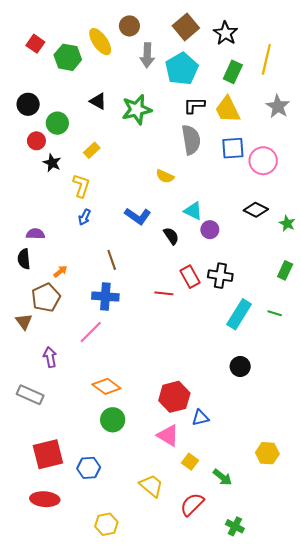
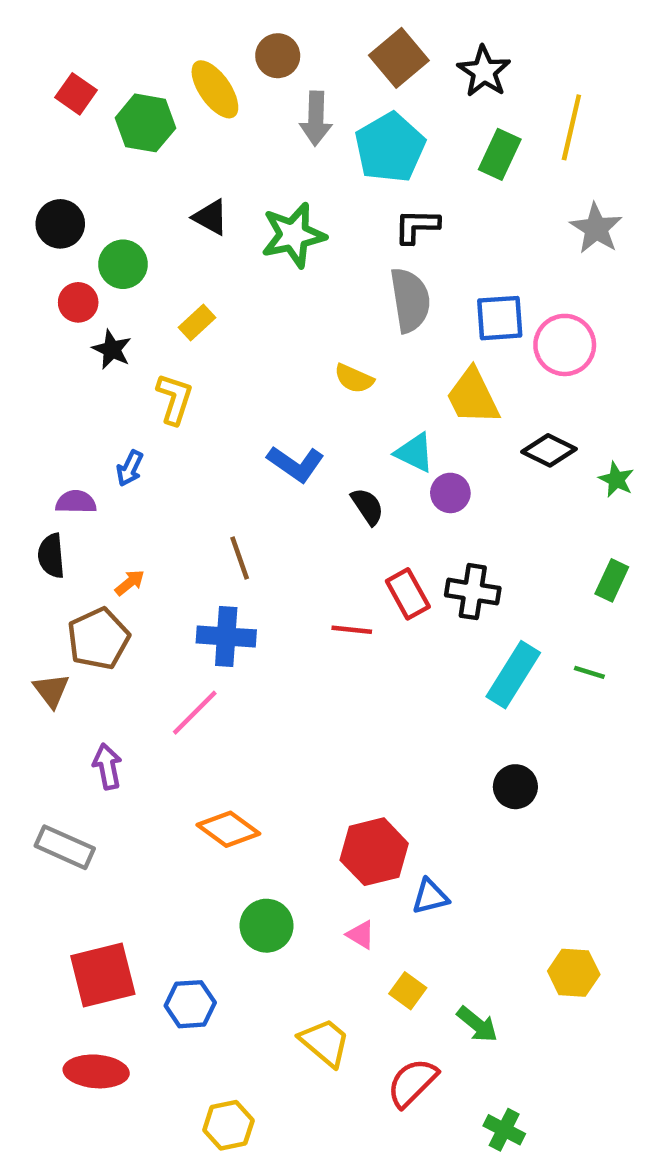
yellow trapezoid: (228, 110) -> (473, 397), moved
blue arrow: (84, 217) -> (130, 468), moved
green circle: (113, 420) -> (267, 926), moved
pink triangle: (168, 435) -> (361, 935), size x0.6

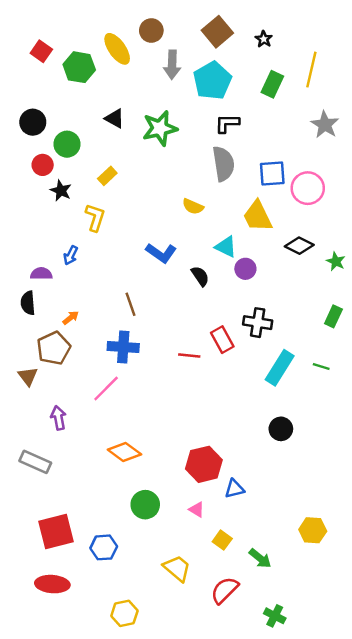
black star: (484, 71) -> (264, 39), size x0.6
red rectangle: (408, 594) -> (222, 340), moved
red line: (352, 630) -> (189, 356), moved

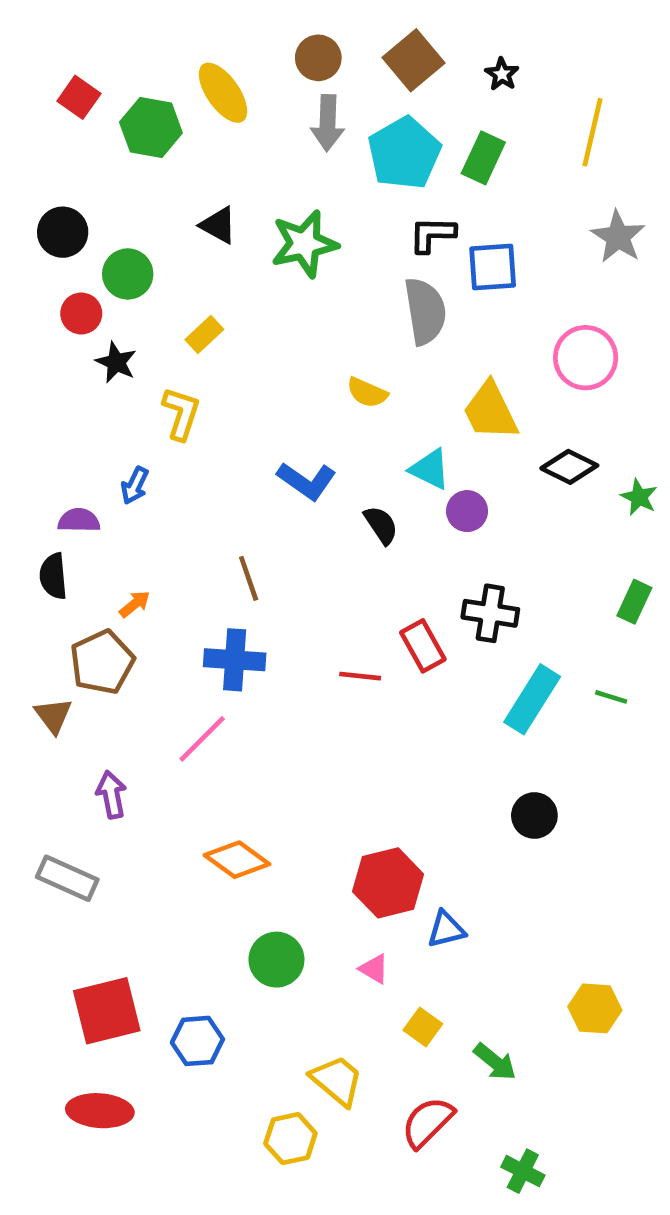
brown circle: (151, 30) -> (318, 58), moved
green rectangle: (272, 84) -> (483, 158), moved
blue square: (272, 173) -> (493, 267), moved
yellow hexagon: (124, 613) -> (290, 1139), moved

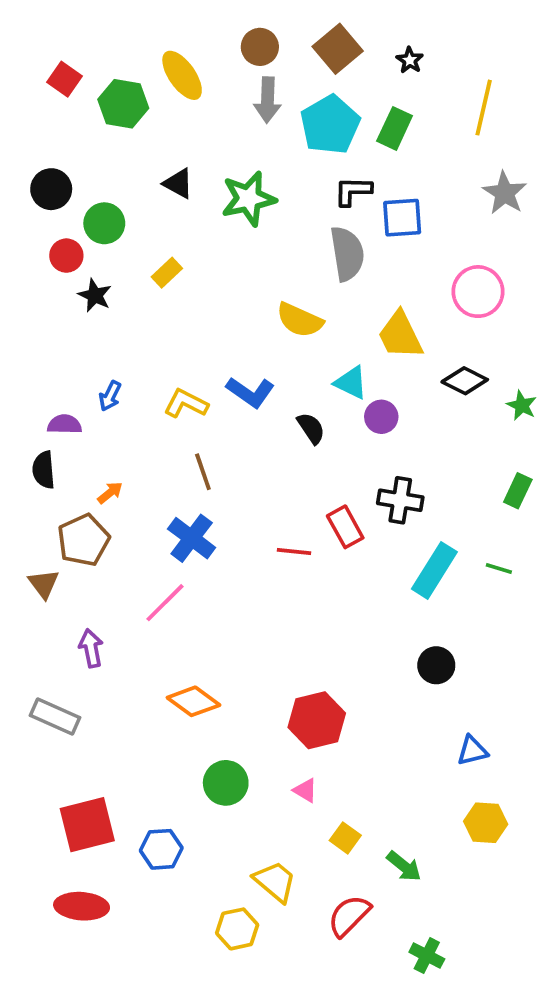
yellow semicircle: (367, 393) -> (300, 320), size x1.4
yellow L-shape: (181, 413) -> (186, 404), moved, turned -81
blue cross: (235, 660) -> (192, 538), turned 33
blue triangle: (446, 929) -> (472, 751), moved

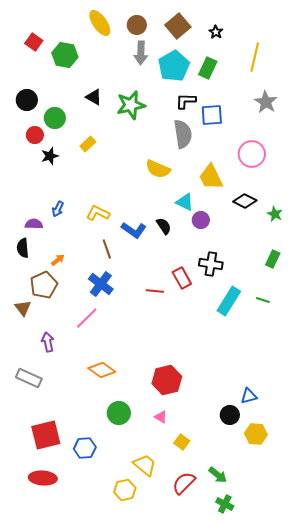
yellow ellipse: (182, 75) -> (100, 23), moved
black star: (95, 295) -> (50, 156), turned 30
blue L-shape: (250, 392) -> (134, 230), moved
black circle: (436, 665) -> (230, 415), moved
green arrow: (404, 866) -> (218, 475), moved

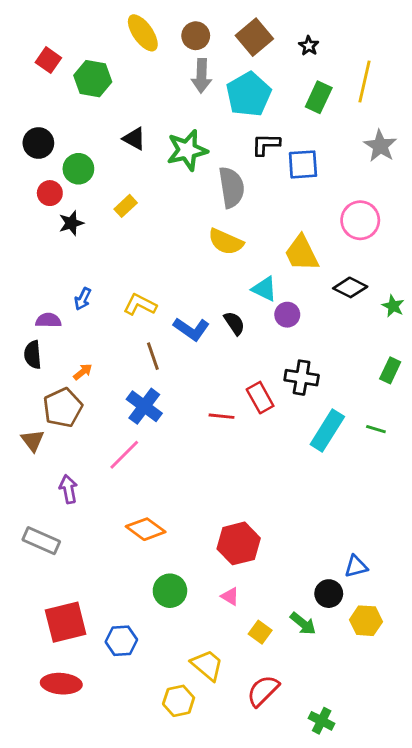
green rectangle: (208, 68) -> (319, 97), moved
gray semicircle: (183, 134) -> (231, 187), moved
green arrow: (218, 475) -> (303, 624), moved

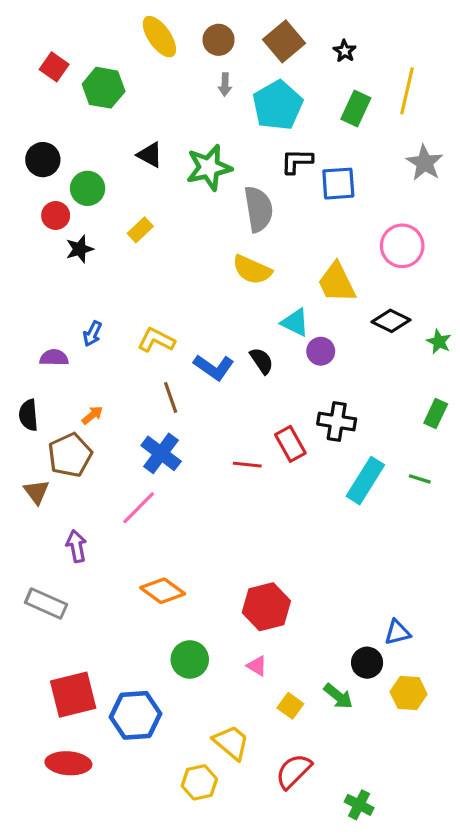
gray arrow: (201, 76) -> (225, 85), size x0.6
black semicircle: (33, 355) -> (28, 415), moved
blue hexagon: (121, 641) -> (135, 715), size x1.4

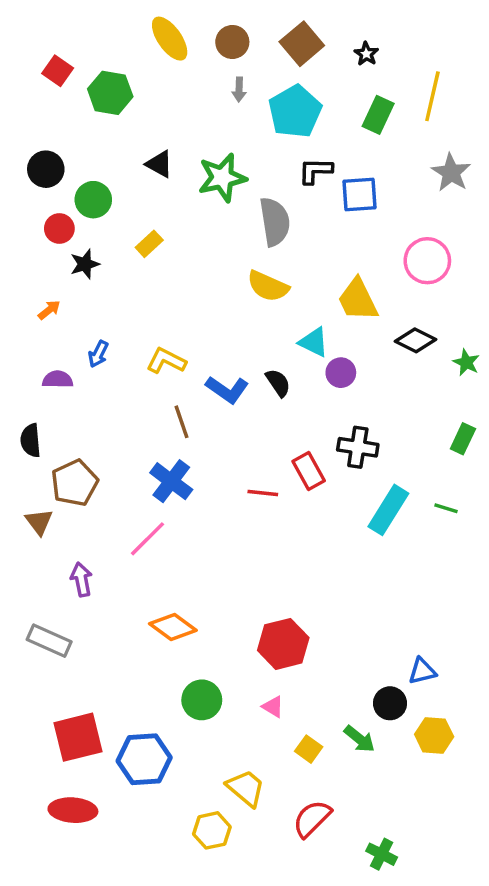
orange arrow: (92, 415) -> (49, 310), moved

